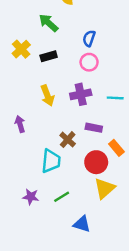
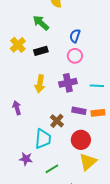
yellow arrow: (47, 96) -> (40, 84), turned 30
orange rectangle: (116, 148) -> (98, 113), moved, turned -56
purple star: (31, 197) -> (26, 159), moved

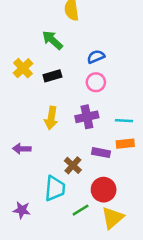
blue semicircle: (75, 36) -> (96, 57), turned 48
purple arrow: (17, 108) -> (22, 149), turned -72
orange rectangle: (98, 113) -> (125, 144), moved
purple star: (26, 159) -> (22, 210), moved
green line: (52, 169) -> (81, 210), moved

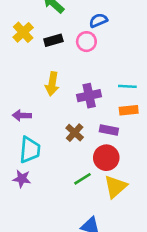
pink circle: (96, 82) -> (86, 42), moved
purple cross: (87, 117) -> (89, 96), moved
purple rectangle: (101, 153) -> (109, 130), moved
cyan trapezoid: (55, 188) -> (30, 150), moved

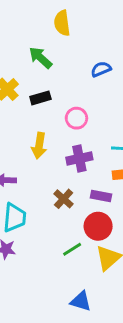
blue semicircle: (98, 20) -> (101, 69), moved
pink circle: (86, 42) -> (76, 118), moved

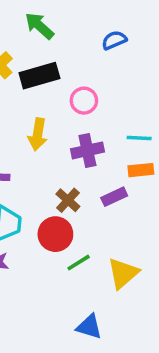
black rectangle: (40, 98) -> (39, 76), size x1.5
purple rectangle: (101, 196) -> (114, 197), turned -36
red circle: (98, 226) -> (55, 234), moved

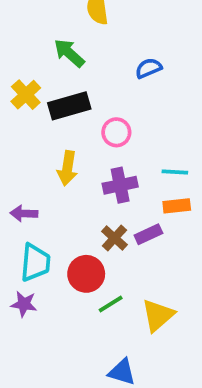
brown cross: (68, 200) -> (114, 238), moved

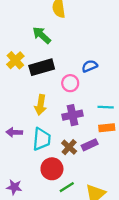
blue semicircle: (148, 68) -> (90, 66), moved
cyan trapezoid: (35, 263) -> (42, 139), moved

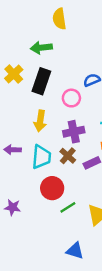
green arrow: (42, 35) -> (41, 48), turned -48
black rectangle: (42, 67) -> (41, 81), turned -55
brown cross: (69, 147) -> (68, 156), moved

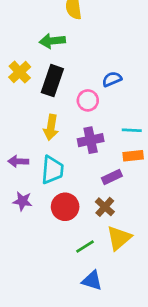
brown cross: (68, 156) -> (105, 207), moved
purple star: (13, 207) -> (23, 201), moved
green line: (68, 207) -> (85, 246), moved

